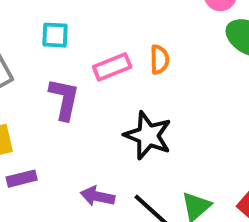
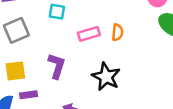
purple L-shape: (64, 99) -> (57, 66), moved

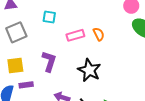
orange semicircle: (117, 32) -> (99, 34), turned -32

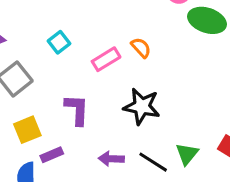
cyan square: (49, 17) -> (59, 42), turned -32

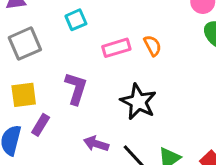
purple rectangle: (52, 155) -> (41, 125), turned -50

